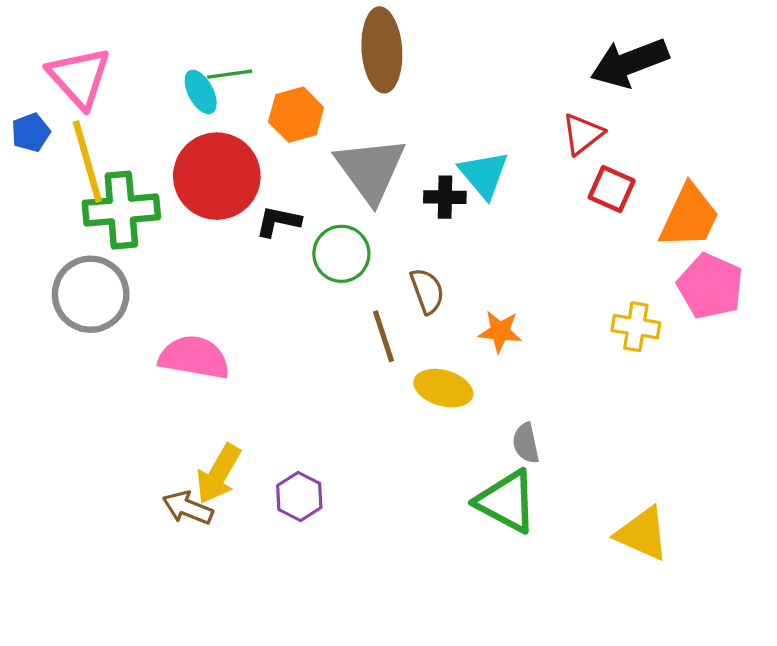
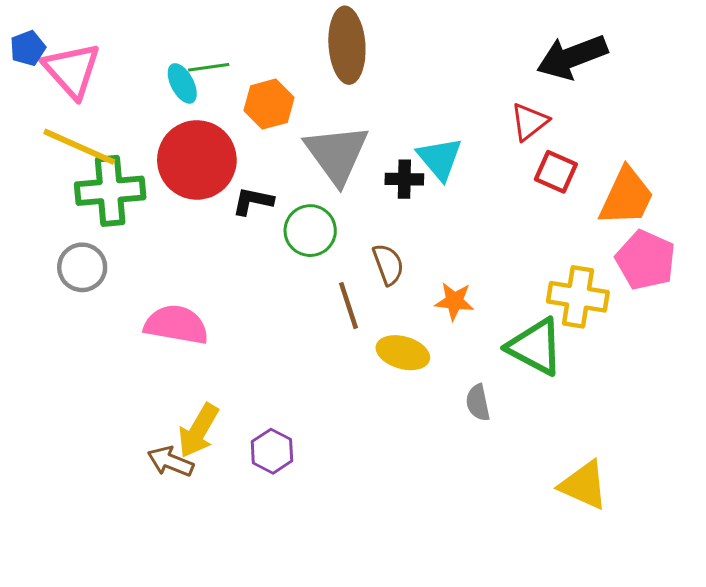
blue pentagon: (31, 132) -> (28, 48), moved
yellow line: (87, 162) -> (79, 147), turned -50
gray circle: (91, 294) -> (82, 267), size x0.7
yellow cross: (636, 327) -> (578, 297), size x1.4
green triangle: (506, 501) -> (535, 347), moved

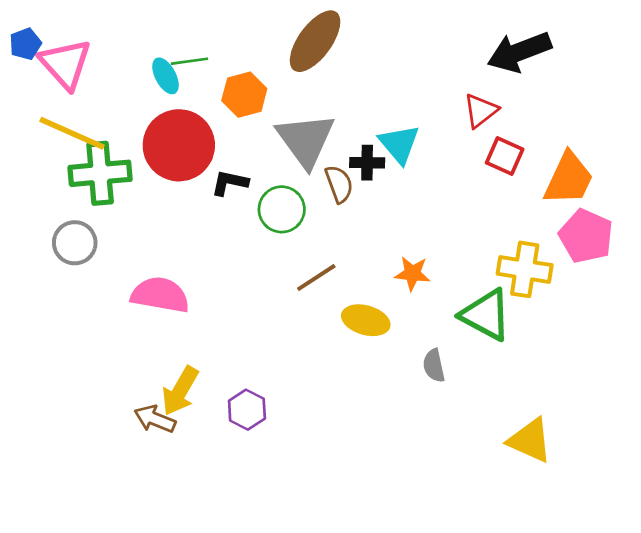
brown ellipse: (347, 45) -> (315, 41), turned 40
brown semicircle: (388, 264) -> (339, 184), moved
brown line: (348, 306) -> (316, 277), turned 75

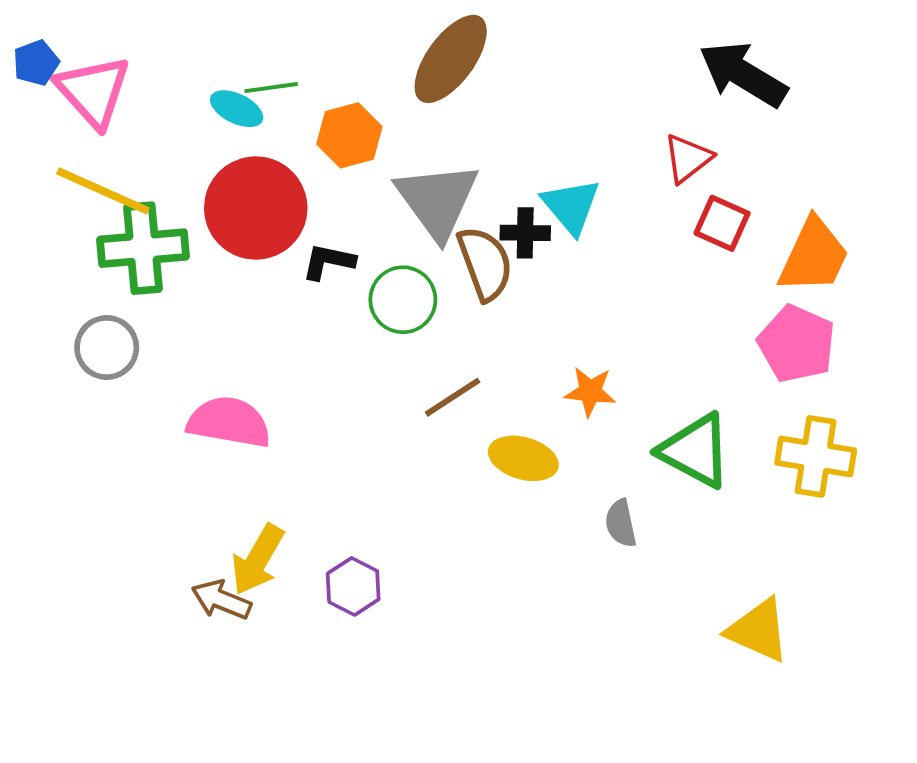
black arrow: (519, 52) -> (743, 74), turned 52
cyan ellipse: (165, 76) -> (237, 109), turned -36
brown semicircle: (339, 184) -> (485, 263), size x1.4
pink pentagon: (586, 236) -> (797, 344), moved
yellow cross: (525, 269) -> (816, 456), moved

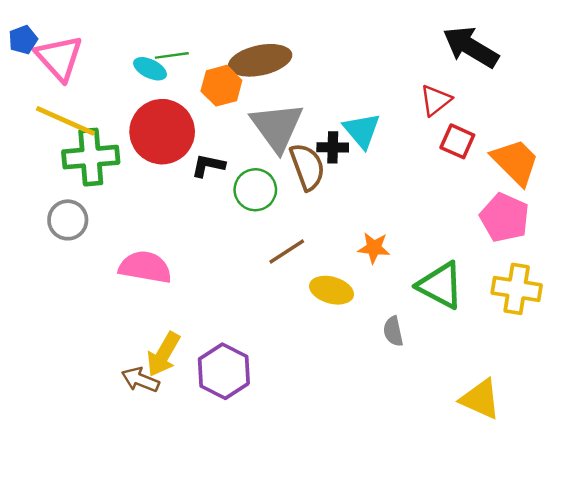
brown ellipse: (451, 59) -> (260, 60), moved, turned 42
orange trapezoid: (814, 256) -> (515, 162), turned -70
purple hexagon: (353, 586) -> (224, 371), size x1.5

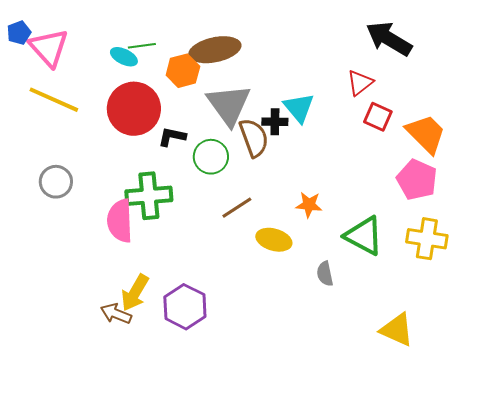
green cross: (91, 157) -> (149, 196), moved
pink semicircle: (145, 267) -> (120, 221), turned -102

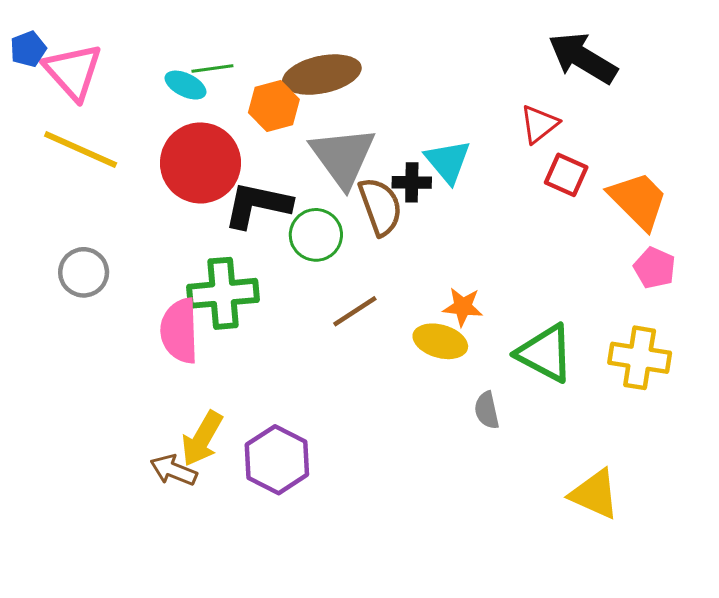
black L-shape: (172, 137) -> (257, 205), size x1.6
pink pentagon: (417, 180) -> (655, 268), moved, size x0.7
yellow ellipse: (274, 240) -> (440, 341), moved

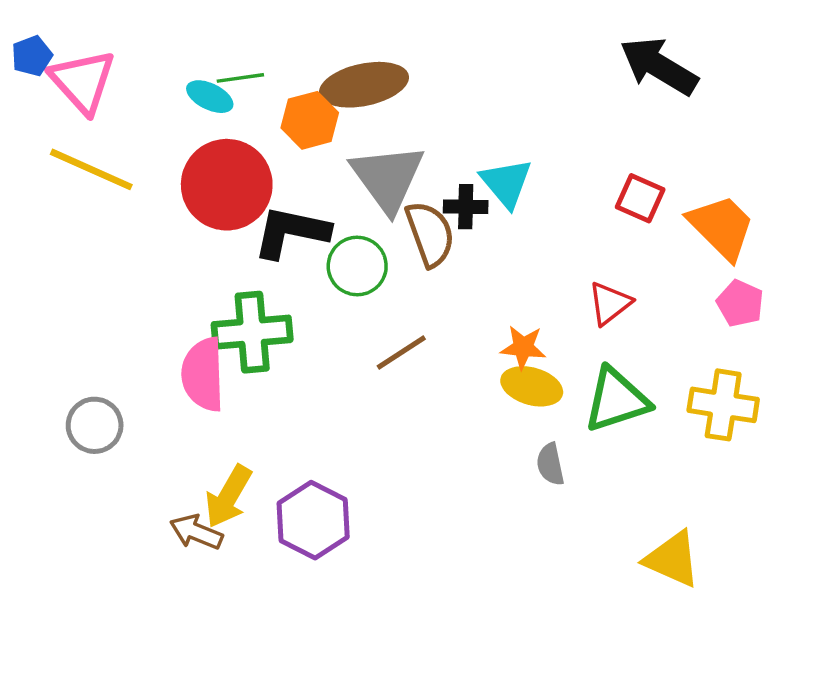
red triangle: (539, 124) -> (610, 303), moved
gray circle: (84, 272) -> (95, 425), moved
yellow ellipse: (440, 341) -> (532, 386), moved
green triangle: (545, 353) -> (616, 400), turned -46

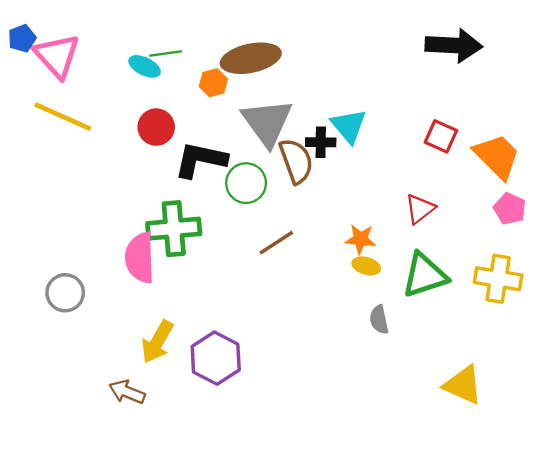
black arrow: (659, 66) -> (454, 45), turned 152
orange hexagon: (310, 120) -> (213, 83), size x0.7
red circle: (227, 185) -> (156, 127), size x0.6
yellow ellipse: (532, 386) -> (366, 266), size x0.7
brown arrow: (196, 532) -> (127, 392), moved

